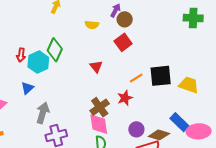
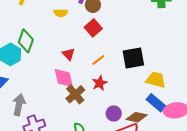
orange line: (136, 78) -> (98, 60), moved
yellow trapezoid: (189, 85) -> (156, 80), moved
pink diamond: (99, 124) -> (64, 78), moved

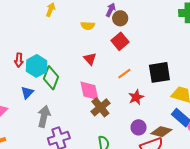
green diamond: (26, 41) -> (51, 78), moved
red triangle: (68, 54) -> (90, 59), moved
red star: (100, 83) -> (136, 97), moved

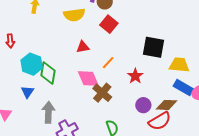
yellow semicircle: (88, 26) -> (74, 15), size x1.5
red triangle: (90, 59) -> (83, 47), turned -48
red arrow: (19, 60) -> (10, 41), moved
black square: (159, 72) -> (153, 47), turned 30
orange line: (124, 74) -> (108, 63), moved

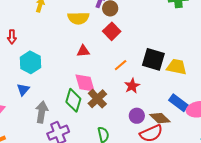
orange line: (108, 63) -> (121, 65), moved
yellow trapezoid: (179, 65) -> (177, 67), moved
green diamond: (48, 73) -> (73, 100), moved
brown diamond: (167, 105) -> (160, 118), turned 35

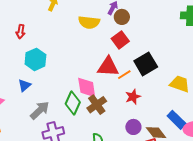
red triangle: (83, 51) -> (108, 67), moved, size x1.6
black square: (153, 59) -> (146, 64), moved, turned 35
gray arrow: (42, 112) -> (40, 110), turned 30

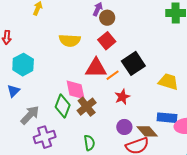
yellow semicircle: (89, 22) -> (70, 40), moved
blue rectangle: (177, 120) -> (167, 118), turned -36

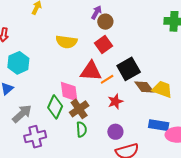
brown diamond: (147, 131) -> (144, 87), moved
green semicircle: (89, 143) -> (81, 129), moved

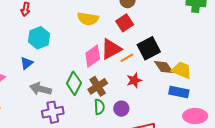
red triangle: (91, 71) -> (111, 49), turned -35
pink diamond: (69, 92) -> (93, 56), moved, turned 60
gray arrow: (22, 114) -> (41, 89), turned -125
blue rectangle: (159, 125) -> (179, 92), moved
purple circle: (115, 132) -> (121, 109), moved

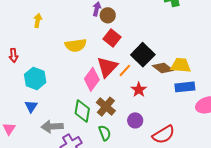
green semicircle: (99, 107) -> (105, 133), moved

